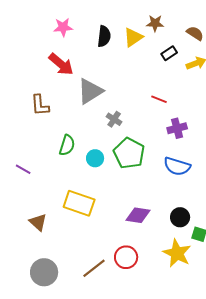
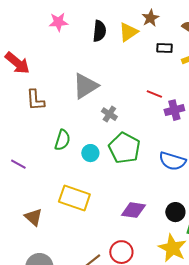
brown star: (155, 23) -> (150, 18), turned -30
black rectangle: (169, 53) -> (164, 48), turned 35
red arrow: (61, 64) -> (17, 63), moved
purple cross: (177, 128) -> (174, 110), moved

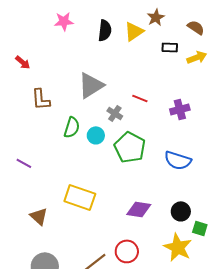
red arrow: (17, 63) -> (23, 62), size x0.6
red line: (154, 94) -> (140, 98), moved
green semicircle: (62, 140) -> (72, 127), moved
cyan circle: (90, 153) -> (96, 135), moved

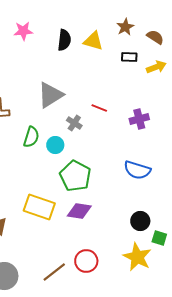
brown star: (156, 17) -> (125, 27), moved
yellow triangle: (134, 31) -> (93, 41), turned 50
green pentagon: (130, 147) -> (75, 176), moved
purple diamond: (139, 209) -> (79, 211), moved

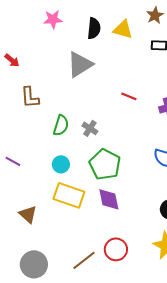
gray triangle: (50, 95) -> (80, 64), moved
gray cross: (74, 123) -> (90, 128), moved
cyan circle: (55, 145) -> (61, 164), moved
purple diamond: (79, 211) -> (109, 199), turned 70

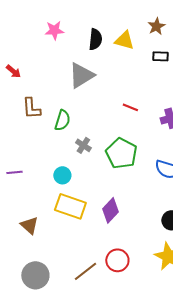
green semicircle: (61, 125) -> (62, 120), moved
gray cross: (90, 128) -> (83, 145), moved
purple line: (13, 161) -> (14, 172), turned -35
green pentagon: (105, 164) -> (121, 153), moved
purple diamond: (109, 199) -> (110, 210), turned 55

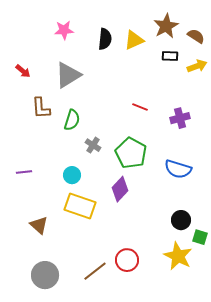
brown star: (156, 26) -> (166, 26), size x1.4
yellow triangle: (124, 40) -> (134, 40), turned -40
gray triangle: (81, 75) -> (68, 75), moved
purple diamond: (110, 210) -> (120, 189), moved

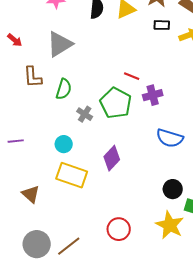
purple cross: (180, 118) -> (153, 95), moved
green pentagon: (131, 153) -> (116, 103), moved
brown line: (95, 271) -> (69, 246), moved

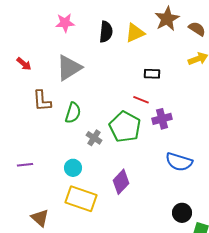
black rectangle: (162, 25) -> (152, 74), moved

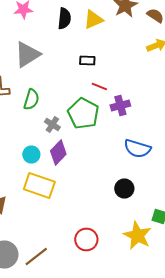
black rectangle: (152, 74) -> (87, 60), moved
purple diamond: (121, 182) -> (58, 152), moved
black circle: (182, 213) -> (124, 188), moved

